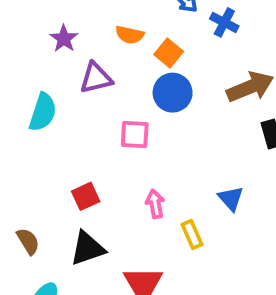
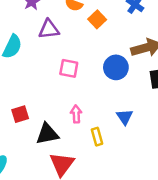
blue circle: (173, 93) -> (116, 67), moved
red square: (86, 196) -> (20, 114), moved
black triangle: (87, 248) -> (47, 134), moved

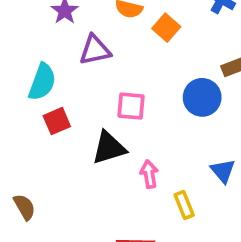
red square: (20, 114) -> (57, 121), moved
black triangle: (47, 134) -> (109, 148), moved

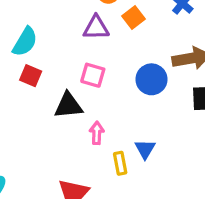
purple triangle: (95, 50) -> (96, 28), moved
red square: (57, 121) -> (31, 76), turned 35
blue triangle: (223, 171) -> (145, 149), moved

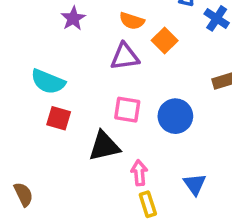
cyan semicircle: (25, 42) -> (48, 82), turned 88
blue circle: (151, 79) -> (175, 116), moved
yellow rectangle: (120, 163) -> (148, 204), moved

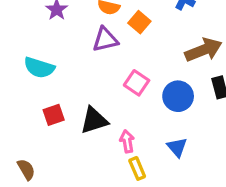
pink square: (127, 110) -> (137, 83), moved, turned 30
blue circle: (175, 116) -> (178, 96), moved
red square: (59, 118) -> (54, 115), moved, turned -30

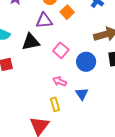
black triangle: (94, 120) -> (31, 42), moved
pink arrow: (127, 141) -> (59, 81), moved, turned -64

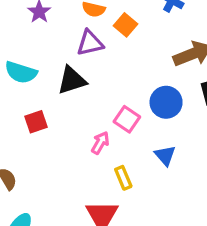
pink square: (61, 50) -> (127, 119), moved
pink arrow: (59, 81) -> (100, 143), moved, turned 104

